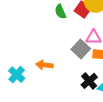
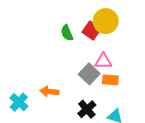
black cross: (89, 81) -> (87, 109), moved

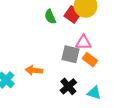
gray square: (89, 74) -> (71, 54), turned -30
orange rectangle: (110, 80) -> (90, 60), turned 32

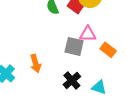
orange rectangle: (90, 60) -> (108, 50), moved
orange arrow: (34, 70) -> (36, 63), turned -112

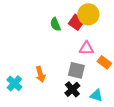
gray square: (74, 46) -> (76, 70), moved

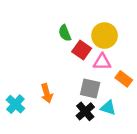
yellow circle: (88, 14) -> (105, 36), moved
red square: (76, 22) -> (82, 50), moved
cyan triangle: (96, 95) -> (108, 108), moved

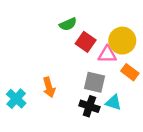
green semicircle: (65, 33) -> (68, 24), turned -91
yellow circle: (105, 36) -> (122, 41), moved
black cross: (85, 111) -> (89, 106), turned -30

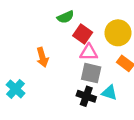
pink triangle: (107, 54) -> (89, 52), moved
orange arrow: (49, 87) -> (42, 57), moved

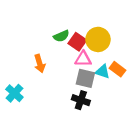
green semicircle: (66, 17) -> (61, 36), moved
yellow circle: (118, 33) -> (98, 39), moved
cyan triangle: (109, 93) -> (103, 72), moved

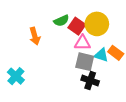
orange arrow: (40, 63) -> (35, 36), moved
black cross: (81, 100) -> (90, 80), moved

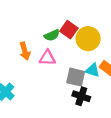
red square: (77, 26) -> (69, 30), moved
pink triangle: (82, 43) -> (47, 58), moved

